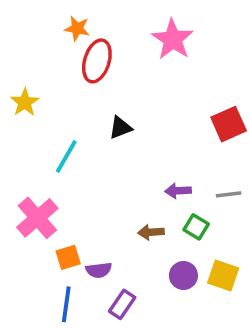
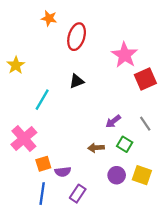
pink star: (173, 39) -> (125, 55), moved
red ellipse: (97, 61) -> (77, 37), moved
purple arrow: (178, 191) -> (113, 121), turned -35
gray line: (229, 194) -> (145, 124), turned 63

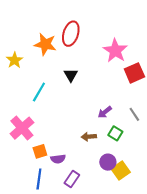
orange star: (49, 18) -> (45, 44), moved, size x1.5
black triangle: (77, 81) -> (71, 75), turned -40
yellow square: (142, 175) -> (121, 171), moved, turned 36

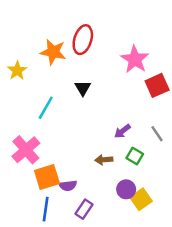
orange square: (40, 151) -> (47, 177), size x1.5

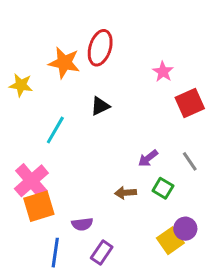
pink star: (135, 59) -> (163, 72), size x0.6
yellow star: (17, 71) -> (21, 85), turned -30
black triangle: (83, 88) -> (100, 106), turned 35
orange square: (47, 177) -> (39, 206), moved
purple circle: (126, 189) -> (185, 229), moved

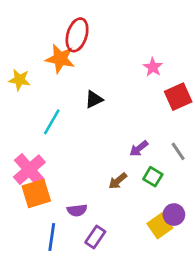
red ellipse: (100, 48) -> (77, 35), moved
brown arrow: (126, 193) -> (118, 181), turned -36

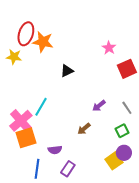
red ellipse: (77, 35) -> (26, 34), moved
cyan line: (52, 122) -> (41, 107), moved
green square: (153, 177) -> (122, 131), moved, turned 32

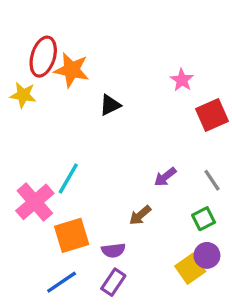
black triangle: (67, 71) -> (110, 105), moved
orange square: (26, 138) -> (72, 235), moved
purple semicircle: (55, 150) -> (113, 250), moved
blue line: (37, 169) -> (62, 282), turned 48

